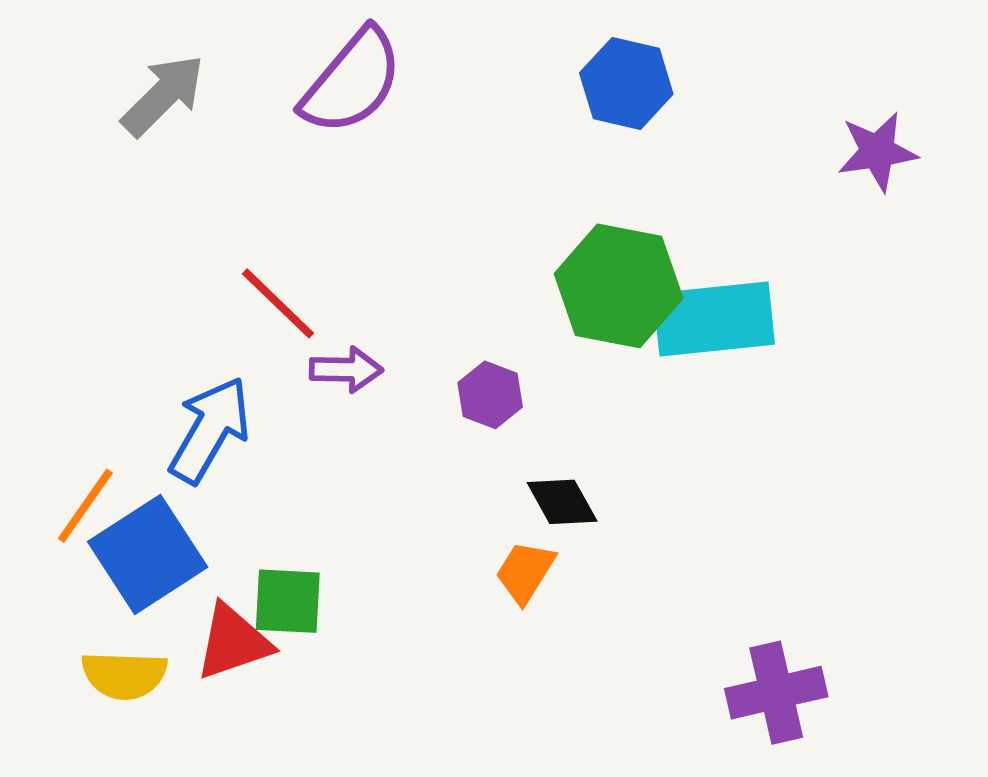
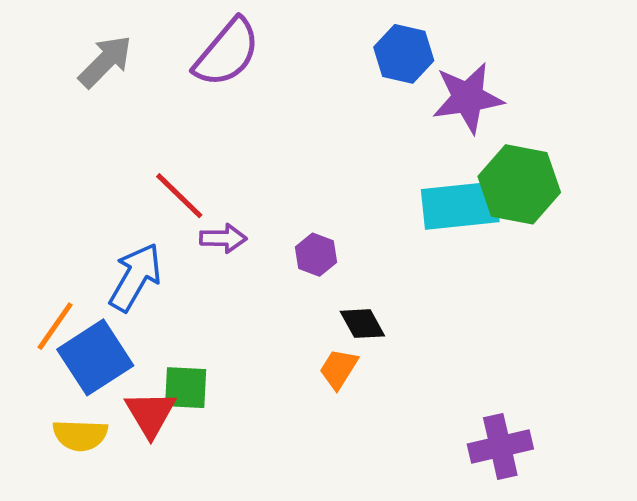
purple star: (877, 152) -> (468, 98), moved, size x1.4
green hexagon: (619, 286) -> (519, 184), moved
red triangle: (233, 642) -> (150, 414), turned -42

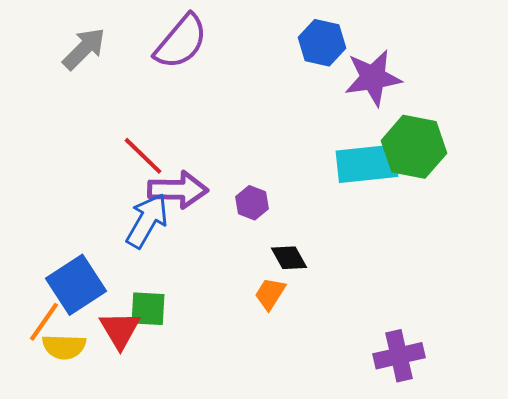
purple arrow: (223, 238) -> (178, 190), size x1.6
blue arrow: (135, 277) -> (147, 221), moved
orange line: (55, 326) -> (44, 322), moved

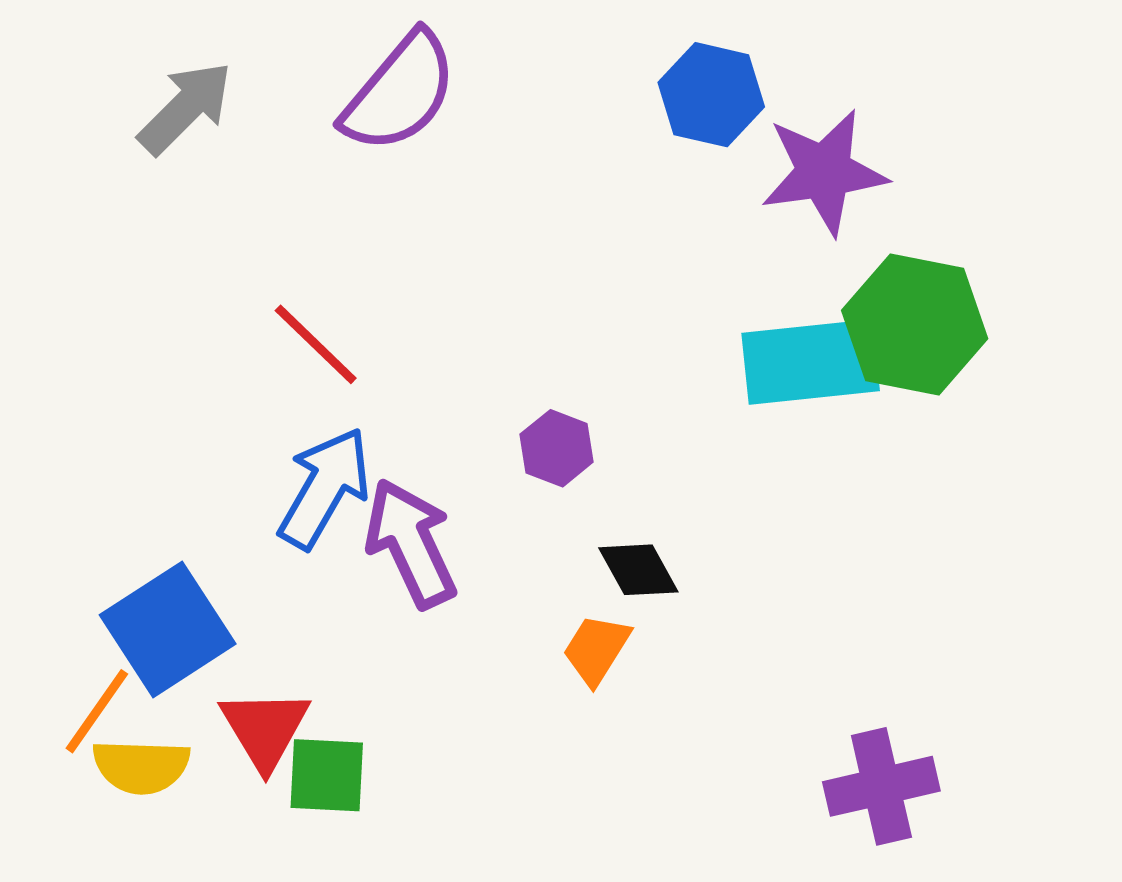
purple arrow: (178, 190) -> (411, 543), moved, turned -116
green square: (148, 309) -> (327, 775), moved

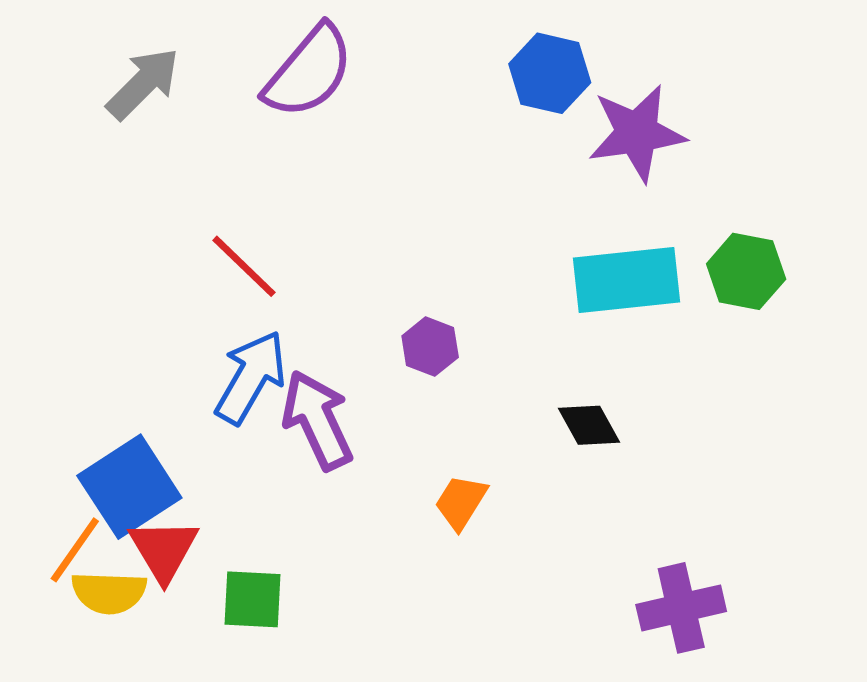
green hexagon: (915, 324) -> (746, 271), moved, size x0.7
black diamond: (638, 570) -> (589, 425), moved
red triangle: (265, 729) -> (164, 550), moved

